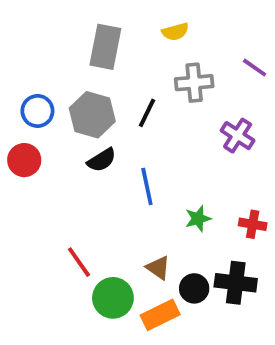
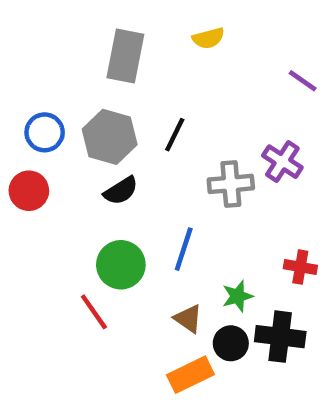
gray cross: (194, 83) -> (231, 184), moved
blue line: (147, 186) -> (184, 249), moved, turned 30
green star: (198, 219) -> (238, 296), moved
green circle: (113, 298) -> (121, 265), moved

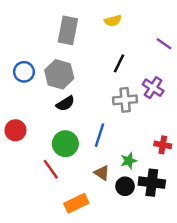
black line: (175, 135) -> (119, 63), moved
red circle: (29, 191) -> (15, 130), moved
orange rectangle: (190, 375) -> (76, 203), moved

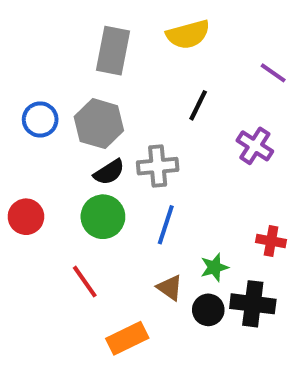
yellow semicircle: (113, 21) -> (188, 34), size x1.5
gray cross: (125, 100) -> (158, 166), moved
green circle: (65, 144) -> (103, 217), moved

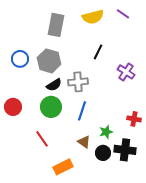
purple line: (273, 73) -> (123, 14), moved

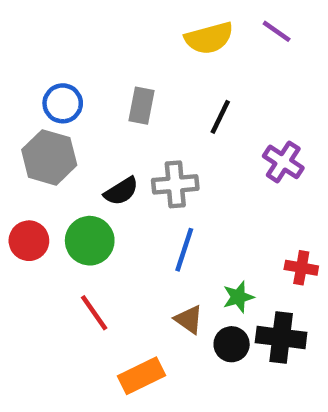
gray rectangle: (56, 25) -> (141, 106), moved, size x0.7
blue circle: (20, 59) -> (63, 103), moved
gray hexagon: (49, 61) -> (49, 157), moved
green circle: (51, 107) -> (90, 241), moved

